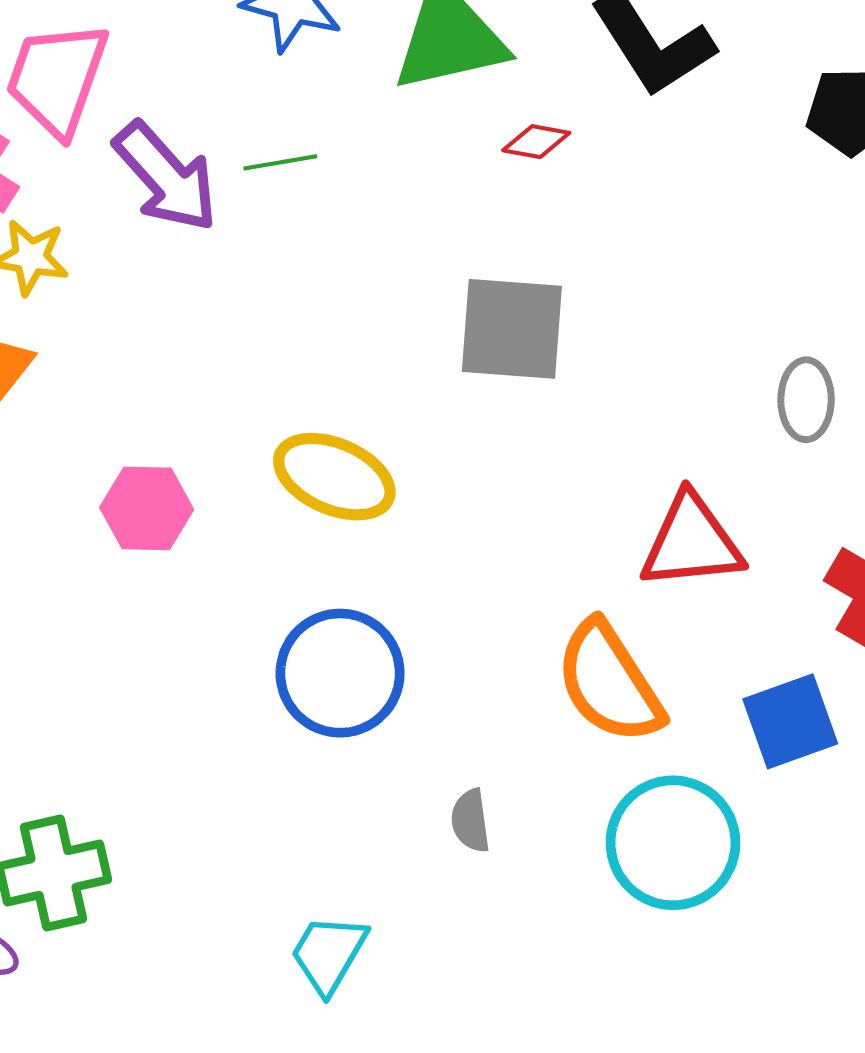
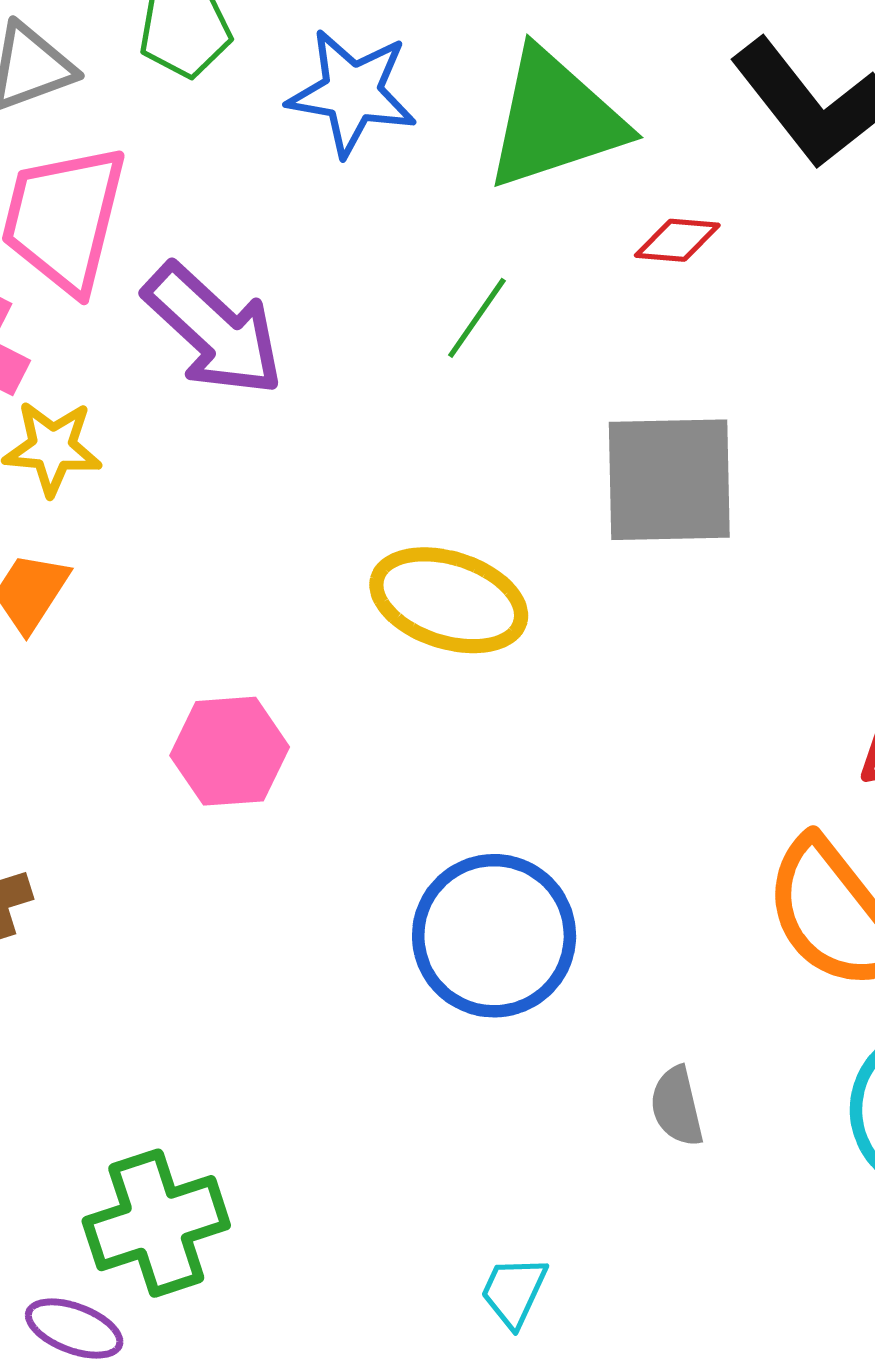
green line: (280, 162) -> (477, 318), moved, turned -40
yellow ellipse: (334, 477) -> (449, 600), moved
cyan trapezoid: (329, 954) -> (514, 1292), size x0.7

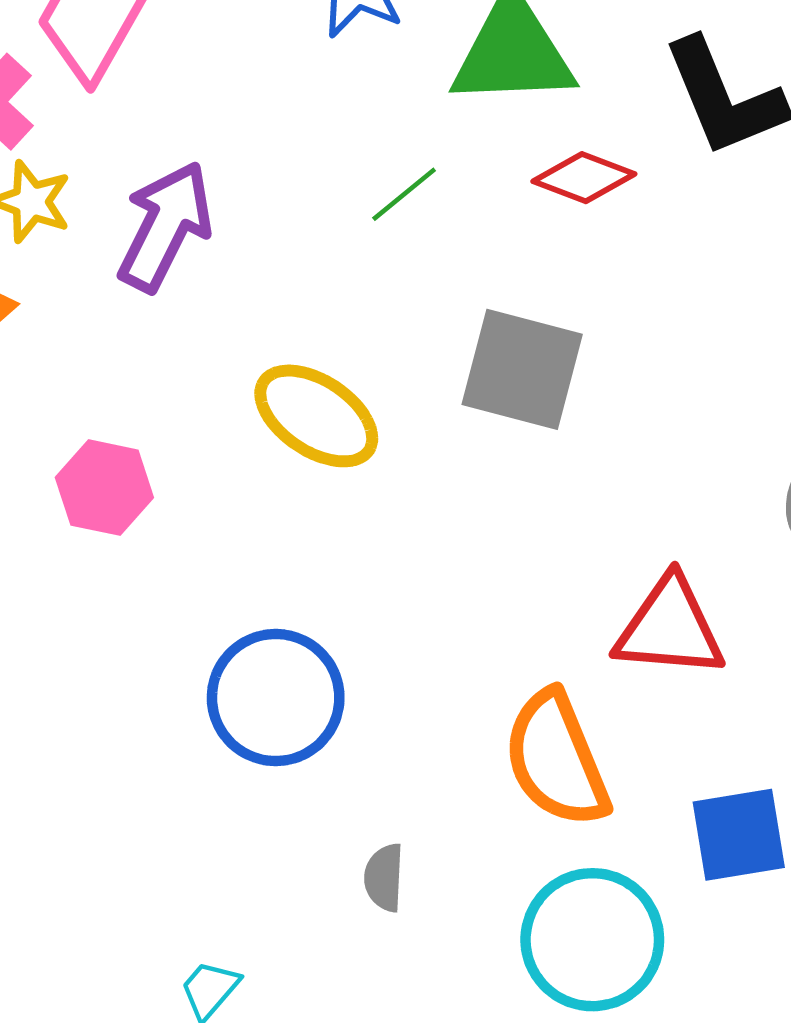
red diamond: (677, 240) -> (584, 178), size x1.4
purple arrow: (214, 330) -> (165, 226), moved, turned -122

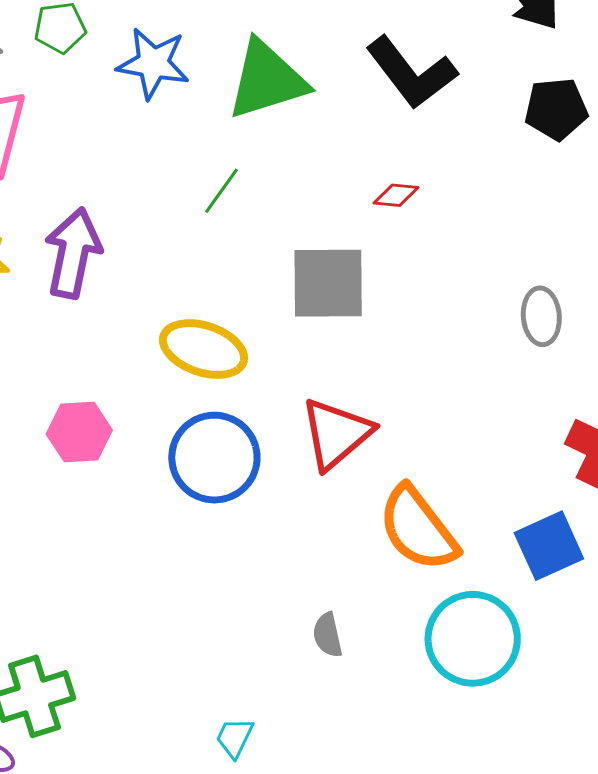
red diamond: (584, 178) -> (396, 195), moved, size x0.7
red triangle: (670, 628) -> (336, 434), moved, turned -30
blue circle: (276, 698) -> (214, 458), moved

